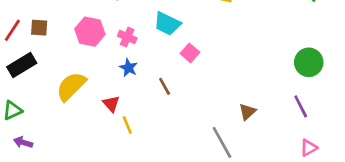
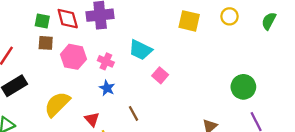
brown square: (39, 28) -> (46, 43), moved
green circle: (309, 62) -> (243, 87), moved
brown line: (165, 86) -> (134, 113), moved

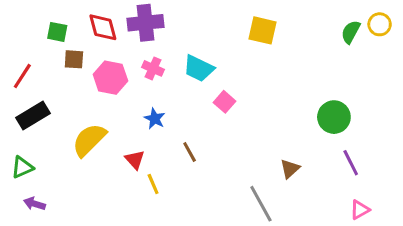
yellow circle: (230, 16) -> (380, 24), moved
green square: (42, 21) -> (57, 32), moved
green semicircle: (269, 21) -> (351, 32), moved
pink cross: (106, 61) -> (153, 68), moved

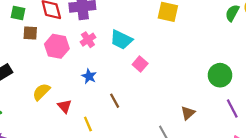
pink cross: (153, 68) -> (88, 40), turned 32
yellow semicircle: (89, 140) -> (41, 92), size x0.7
red triangle: (135, 160) -> (65, 106), moved

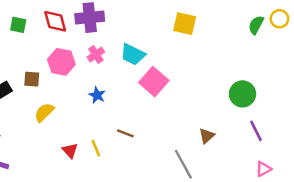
brown square: (30, 33) -> (32, 79), moved
pink square: (140, 64) -> (154, 82), size x1.6
brown line: (115, 101) -> (125, 133), moved, turned -40
red triangle: (65, 106) -> (70, 151), moved

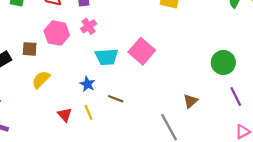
cyan trapezoid: (133, 54) -> (107, 57), moved, turned -30
blue star: (97, 95) -> (87, 84), moved

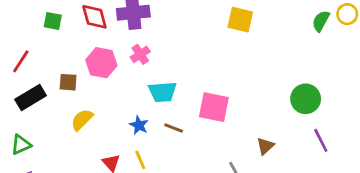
pink square: (142, 51) -> (214, 107), moved, turned -30
brown line: (116, 99) -> (174, 128), moved

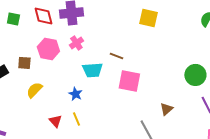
brown line: (174, 128) -> (116, 56), moved

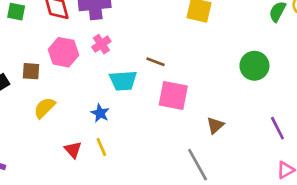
green circle: (195, 75) -> (254, 66), moved
brown triangle: (166, 109) -> (215, 125), moved

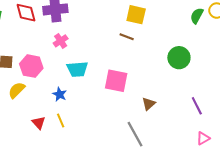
pink hexagon: (63, 52) -> (31, 66), moved
brown line: (156, 62) -> (127, 37), moved

